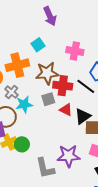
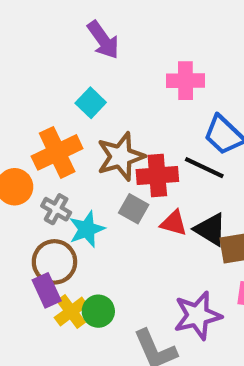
pink cross: (75, 51) -> (186, 81), moved
gray square: (48, 99) -> (134, 209), turned -32
black triangle: (83, 116) -> (210, 229), turned -42

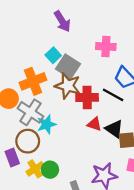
brown star: (121, 156) -> (68, 86), turned 30
gray cross: (56, 209) -> (30, 112), size x1.6
gray square: (134, 209) -> (68, 66), moved, size x1.5
purple rectangle: (47, 290) -> (12, 158), moved

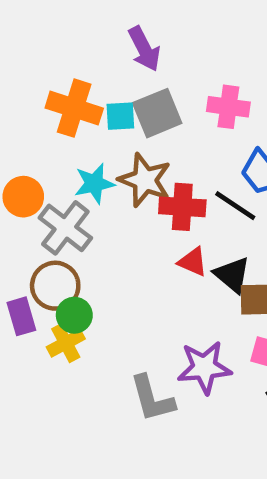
cyan square: (53, 55) -> (120, 116), turned 35
gray square: (68, 66) -> (157, 113), moved, turned 30
orange cross: (33, 81) -> (74, 108), moved, turned 35
cyan star: (47, 124) -> (94, 184), moved
green circle: (50, 170) -> (74, 315), moved

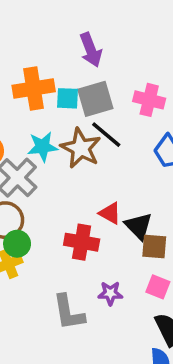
orange cross: (74, 108) -> (34, 88), turned -33
black line: (235, 206) -> (106, 135), moved
red cross: (182, 207) -> (82, 242), moved
purple star: (204, 367) -> (110, 293), size x0.6

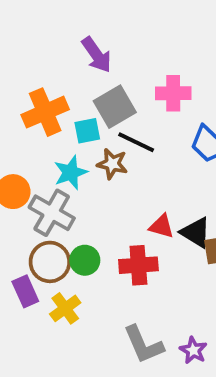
cyan square: (68, 98) -> (87, 131), moved
brown star: (81, 148) -> (112, 164), size x0.7
green circle: (17, 244) -> (85, 260), moved
purple star: (110, 293) -> (193, 350), moved, turned -30

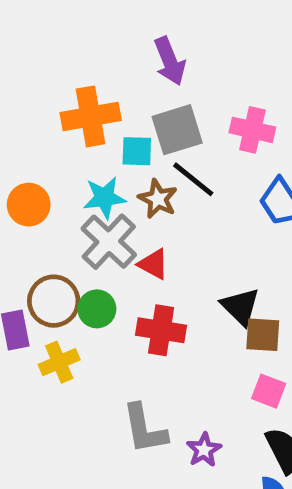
gray cross: (52, 213) -> (109, 242), moved
red triangle: (161, 226) -> (153, 264), moved

